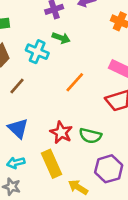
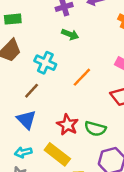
cyan cross: (37, 52) -> (45, 63), moved
brown line: (17, 86) -> (32, 91), moved
yellow rectangle: (51, 164) -> (57, 154), turned -30

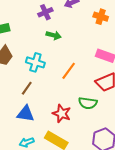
blue triangle: (26, 120) -> (26, 114), turned -30
green semicircle: (95, 129) -> (88, 103), moved

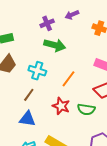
green arrow: (54, 35) -> (55, 45), size x1.5
red star: (62, 114) -> (61, 106), moved

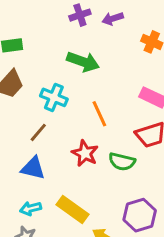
purple cross: (47, 23) -> (80, 15), moved
orange line: (68, 79) -> (99, 114), turned -66

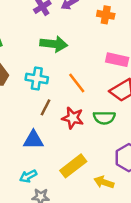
brown line: (38, 132) -> (46, 107), moved
cyan arrow: (31, 208) -> (28, 176), moved
yellow rectangle: (73, 210) -> (73, 166), turned -60

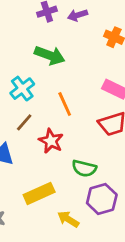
cyan cross: (37, 79) -> (22, 89), turned 30
green semicircle: (104, 118) -> (84, 168), moved

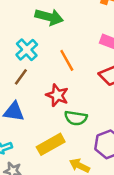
brown line: (24, 122) -> (21, 77), moved
green semicircle: (84, 168) -> (76, 118), moved

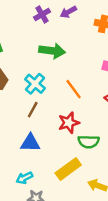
red star: (57, 95) -> (69, 123), turned -30

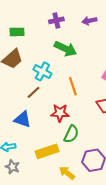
purple cross: (42, 15) -> (56, 20), moved
cyan cross: (35, 84) -> (42, 71), turned -30
green semicircle: (89, 142) -> (71, 134), turned -84

